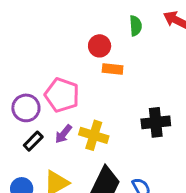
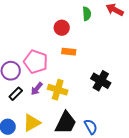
orange rectangle: (113, 69) -> (69, 52), moved
black cross: (156, 122) -> (101, 81), turned 36

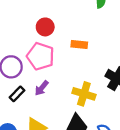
red circle: (62, 28) -> (45, 27), moved
yellow cross: (58, 90) -> (84, 94), moved

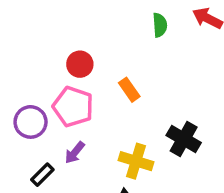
orange rectangle: (79, 45) -> (129, 90), turned 49
black rectangle: (17, 94) -> (42, 175), moved

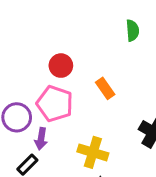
purple arrow: (75, 153) -> (41, 139), moved, turned -30
yellow cross: (136, 161) -> (93, 152), moved

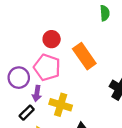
orange rectangle: (105, 88) -> (84, 56), size x1.6
yellow cross: (93, 152) -> (61, 105), moved

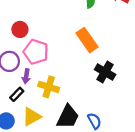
red circle: (52, 39) -> (20, 29), moved
orange rectangle: (84, 56) -> (87, 40), moved

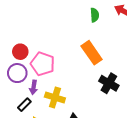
red circle: (20, 29) -> (20, 52), moved

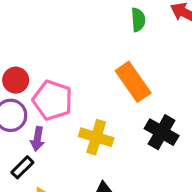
yellow cross: (55, 97) -> (96, 137), moved

